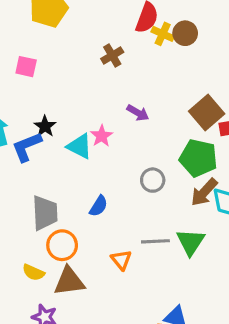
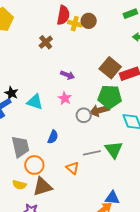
pink star: (102, 136) -> (65, 98), moved
brown arrow: (204, 192) -> (99, 110), moved, turned 42

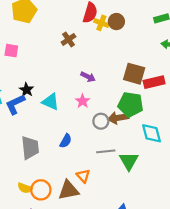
brown square: (110, 68) -> (134, 74), turned -30
gray line: (92, 153) -> (106, 151), moved
orange circle: (34, 165) -> (41, 190), moved
brown triangle: (43, 187) -> (69, 190), moved

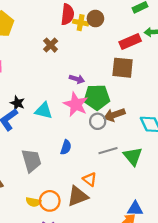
red rectangle: (154, 82) -> (130, 41), moved
pink star: (83, 101) -> (76, 104), size x1.6
green pentagon: (130, 104) -> (97, 97), moved

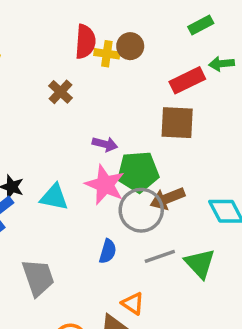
gray circle: (98, 121) -> (141, 210), size x1.6
blue semicircle: (66, 147) -> (108, 251), moved

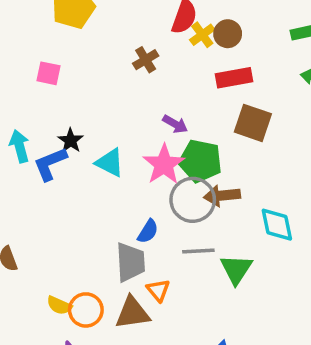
yellow cross: (107, 54) -> (202, 35), turned 30
red rectangle: (187, 80) -> (234, 78), moved
gray trapezoid: (38, 278) -> (130, 262), moved

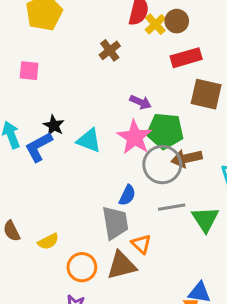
yellow semicircle: (59, 305) -> (48, 241), moved, turned -45

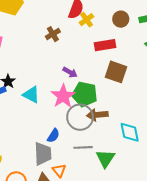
brown circle: (177, 21) -> (121, 19), moved

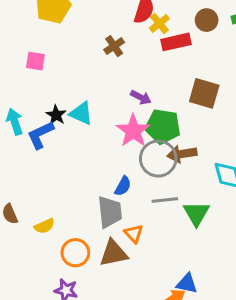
red rectangle: (105, 45) -> (176, 42), moved
cyan triangle: (31, 95) -> (81, 113), moved

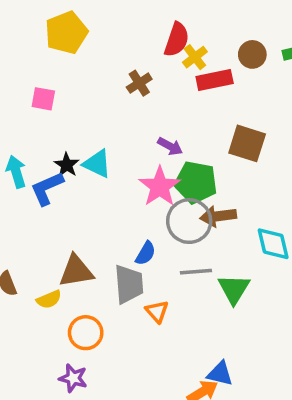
brown triangle: (114, 253) -> (76, 271), moved

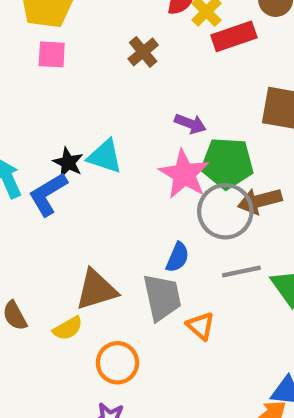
pink square: (43, 99) -> (52, 54), moved

